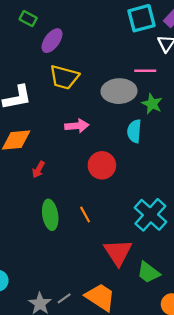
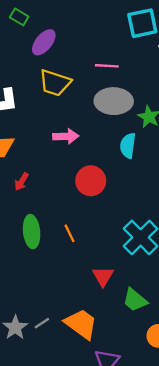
pink line: (145, 71) -> (107, 66), moved
red triangle: (118, 252) -> (103, 276), size x0.7

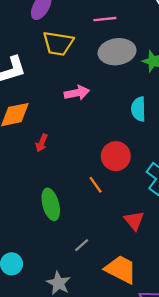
cyan semicircle: (128, 146) -> (138, 109), moved
red circle: (91, 181) -> (116, 156), moved
green ellipse: (32, 232) -> (51, 204), moved
gray line: (42, 323) -> (82, 245), moved

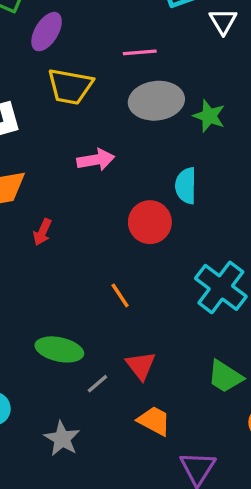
red circle: (116, 156) -> (150, 222), moved
green ellipse: (51, 204) -> (59, 349), moved, turned -64
red triangle: (134, 221) -> (141, 366), moved
orange trapezoid: (121, 269) -> (154, 421), size x0.7

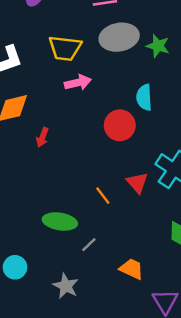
yellow trapezoid: (70, 86) -> (65, 48), moved
orange line: (120, 295) -> (103, 196), moved
red triangle: (141, 366) -> (137, 183), moved

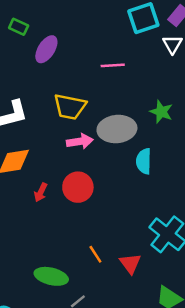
gray ellipse: (119, 37) -> (117, 129), moved
red circle: (120, 125) -> (78, 187), moved
red triangle: (137, 183) -> (130, 263), moved

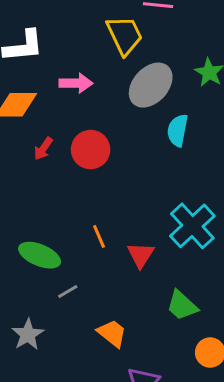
yellow trapezoid: (70, 107) -> (124, 35), moved, turned -136
gray ellipse: (117, 129) -> (151, 85), turned -51
pink arrow: (80, 141) -> (76, 83), moved

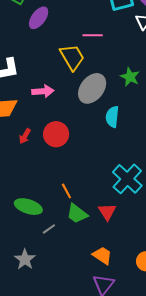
red triangle: (141, 255) -> (107, 212), moved
green trapezoid: (182, 305) -> (77, 214), moved
orange trapezoid: (112, 333) -> (102, 255), moved

